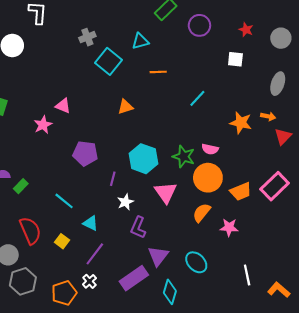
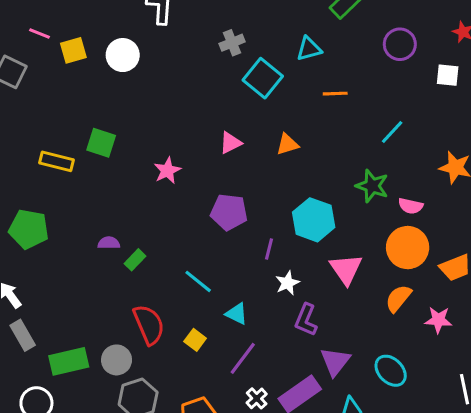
purple circle: (199, 25) -> (400, 44), moved
pink triangle: (63, 106) -> (230, 143), moved, turned -49
green star: (184, 157) -> (372, 186), moved
white cross: (89, 281) -> (257, 398), moved

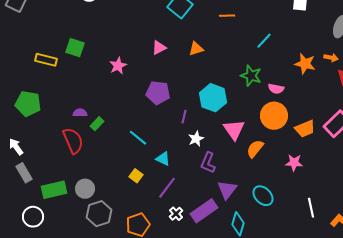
orange semicircle: (398, 298) -> (255, 149), moved
red semicircle: (149, 325) -> (73, 141), moved

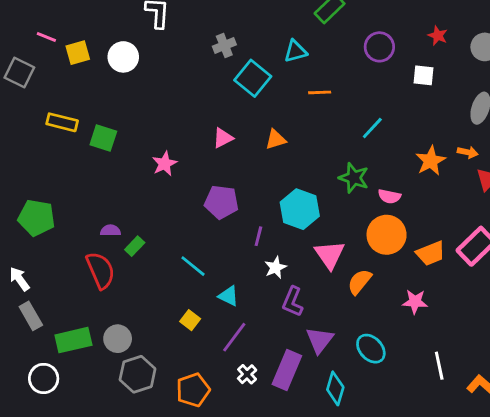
yellow rectangle: (46, 60) -> (62, 122), moved
orange star: (305, 64) -> (431, 161), turned 30
purple rectangle: (204, 211) -> (287, 370), turned -32

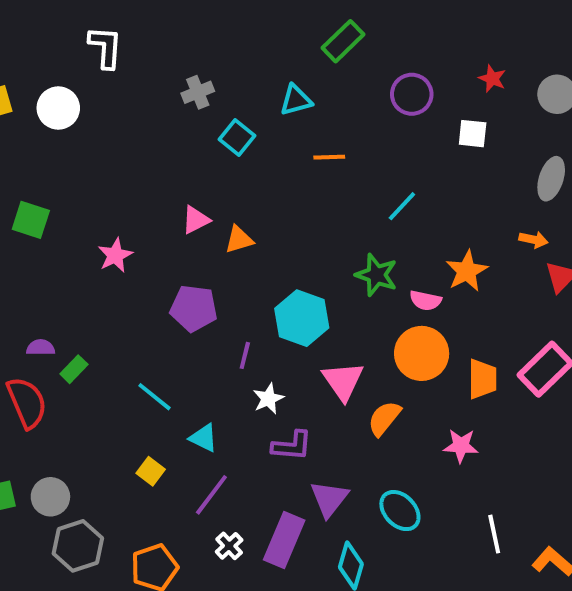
cyan square: (253, 78) -> (237, 137), size x0.7
orange triangle: (276, 139) -> (239, 240), moved
orange star: (431, 161) -> (467, 271), moved
orange trapezoid: (431, 253) -> (482, 379), turned -68
purple L-shape: (293, 302) -> (292, 446), turned -108

